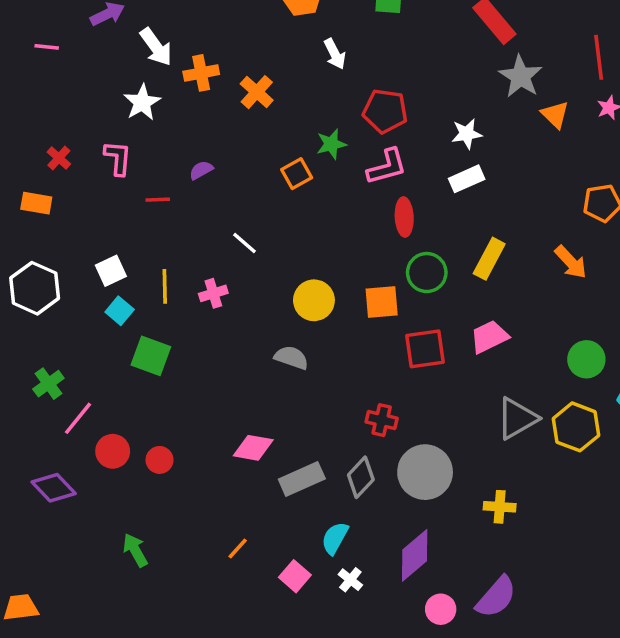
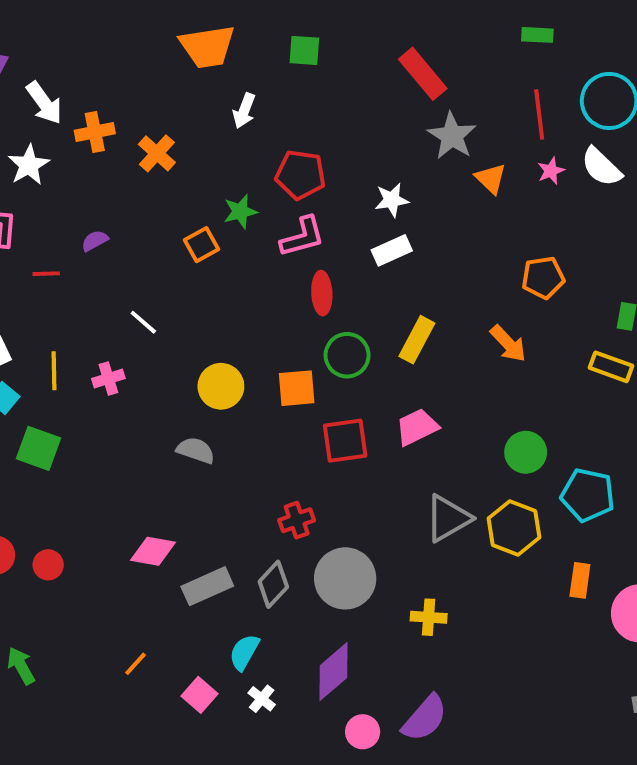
white arrow: (335, 54) -> (244, 111), turned 48
red cross: (382, 420) -> (297, 520), turned -32

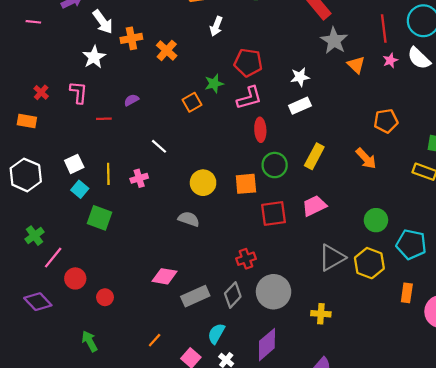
red circle: (48, 565) -> (105, 297), moved

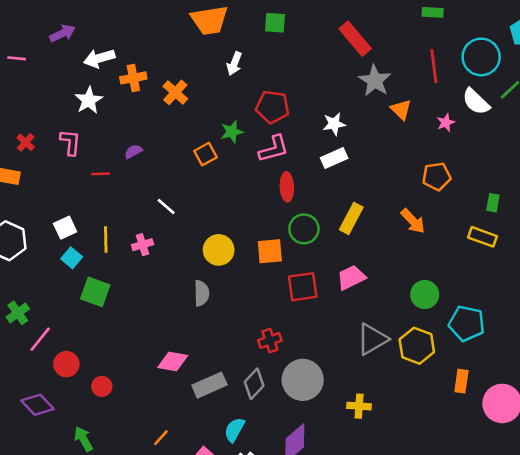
white arrow: (103, 22) -> (99, 58), turned 110
pink star: (390, 60) -> (446, 123), moved
gray semicircle: (189, 219) -> (202, 293), turned 70
purple diamond: (38, 302) -> (38, 405), moved

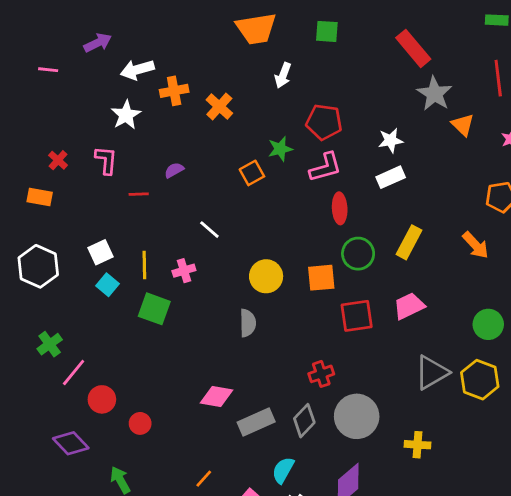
green square: (95, 292) -> (154, 309), moved

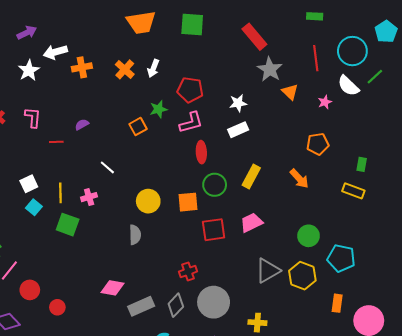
green square: (327, 31) -> (192, 24), size x1.4
white arrow: (283, 75) -> (153, 68), moved
orange cross: (219, 106) -> (125, 69), moved
white star: (126, 115) -> (29, 70), moved

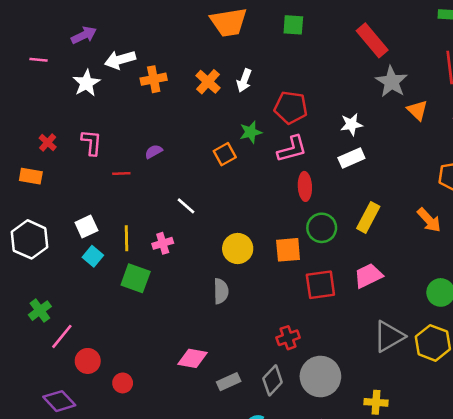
green square: (192, 24) -> (293, 25), size x0.7
gray rectangle: (141, 306) -> (229, 382), size x0.7

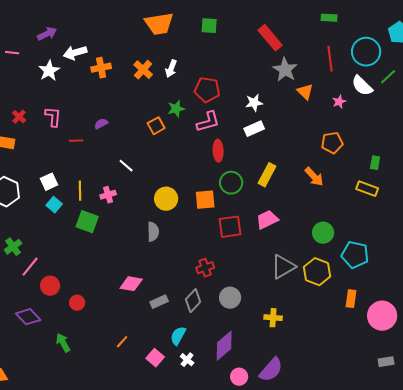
gray circle: (320, 376) -> (230, 298), size x0.7

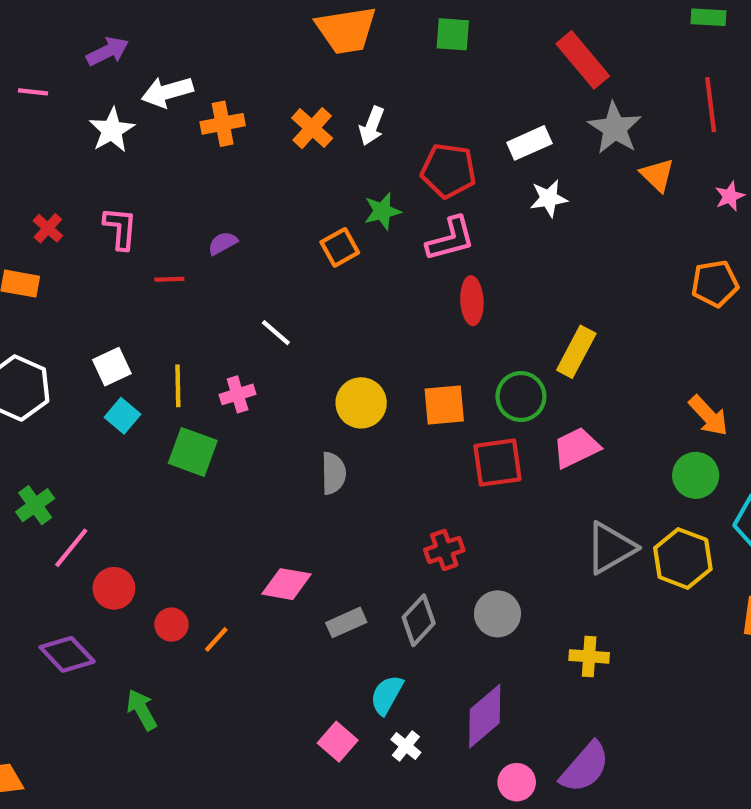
white rectangle: (254, 129) -> (529, 143), moved
orange arrow: (314, 177) -> (708, 416), moved
green circle: (231, 183) -> (521, 397), moved
orange line: (122, 342) -> (216, 639), moved

